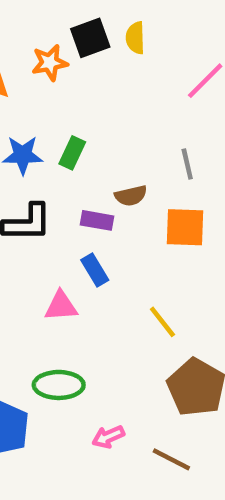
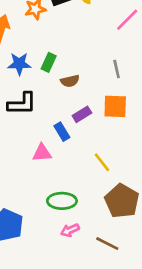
brown semicircle: (131, 196) -> (70, 81), moved
purple rectangle: (97, 220) -> (82, 114), moved, turned -42
green ellipse: (59, 385) -> (62, 201), moved

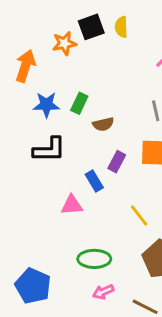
purple rectangle: (82, 114) -> (117, 162), turned -30

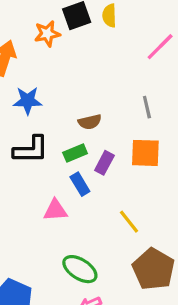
green rectangle: (79, 103) -> (75, 153), moved, turned 42
green ellipse: (94, 259) -> (80, 269), turned 32

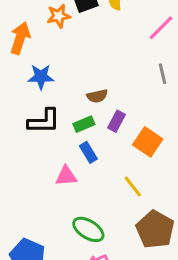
gray line: (147, 107) -> (162, 74), moved
orange square: (145, 153) -> (148, 142), moved, turned 32
purple rectangle: (104, 163) -> (117, 121), moved

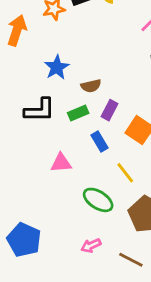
blue star: (41, 77) -> (57, 67), moved, turned -30
blue rectangle: (88, 152) -> (100, 141), moved
green ellipse: (88, 229) -> (98, 200), moved

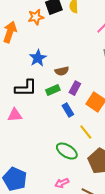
pink triangle: (61, 163) -> (15, 115), moved

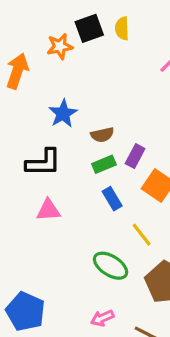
purple rectangle: (75, 88) -> (135, 156), moved
green rectangle: (53, 90) -> (104, 164), moved
pink triangle: (15, 115) -> (48, 210), moved

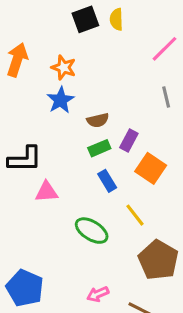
orange star: (60, 46) -> (64, 67), moved, turned 30
black L-shape: (43, 163) -> (25, 159), moved
green ellipse: (111, 266) -> (92, 231), moved

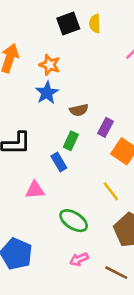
green rectangle: (99, 148) -> (71, 141), moved, turned -42
blue rectangle: (107, 181) -> (59, 162), moved
pink triangle: (47, 192) -> (35, 190), moved
green ellipse: (92, 231) -> (74, 221), moved

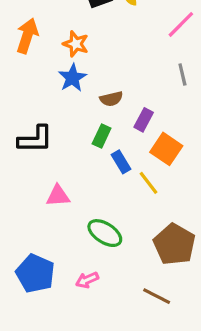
blue rectangle: (59, 162) -> (121, 162), moved
yellow line: (111, 191) -> (148, 183), moved
pink arrow: (79, 259) -> (87, 280), moved

